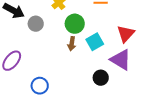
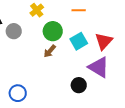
cyan square: (95, 42) -> (79, 41), moved
brown arrow: (72, 44) -> (50, 51), turned 32

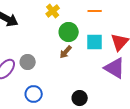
gray circle: (14, 31) -> (28, 62), moved
cyan square: (79, 41) -> (95, 42), turned 30
black circle: (79, 85) -> (80, 98), moved

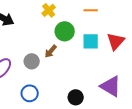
brown arrow: (66, 52) -> (51, 51), moved
gray circle: (28, 62) -> (32, 61), moved
purple triangle: (115, 68) -> (111, 86), moved

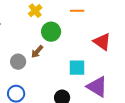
cyan square: (91, 41) -> (77, 68), moved
red triangle: (116, 41) -> (102, 42), turned -36

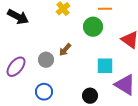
green circle: (51, 32) -> (93, 27), moved

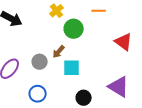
green circle: (93, 27) -> (74, 29), moved
cyan square: (105, 66) -> (72, 68), moved

